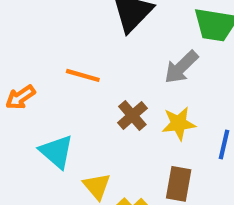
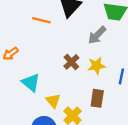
orange line: (83, 75) -> (41, 20), moved

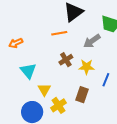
orange line: (41, 20) -> (59, 33), moved, turned -35

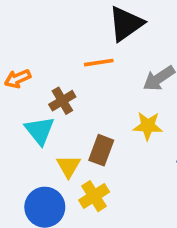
brown cross: (66, 60) -> (62, 101), moved
brown rectangle: (82, 95) -> (101, 150), moved

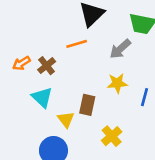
brown cross: (62, 101) -> (47, 66), moved
yellow cross: (94, 196) -> (112, 136), moved

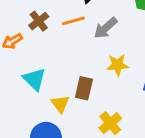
gray arrow: (120, 49) -> (106, 28), moved
brown cross: (47, 66) -> (39, 21), moved

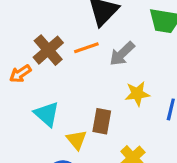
brown cross: (39, 21) -> (48, 50), size x1.4

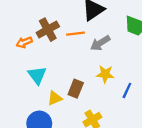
yellow triangle: (77, 140) -> (55, 98), turned 35

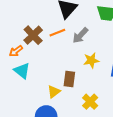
cyan triangle: (37, 75) -> (22, 71), moved

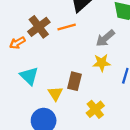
gray arrow: (80, 35) -> (105, 38), moved
cyan triangle: (22, 71) -> (29, 76), moved
yellow triangle: (54, 92) -> (55, 94), turned -32

